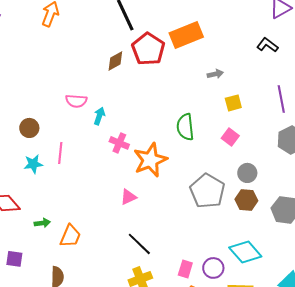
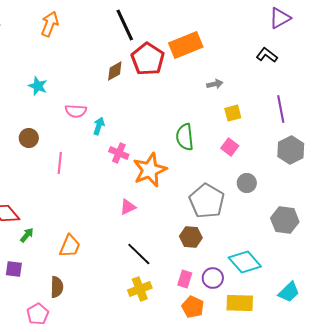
cyan star: (33, 164) -> (38, 86), moved, turned 30
brown hexagon: (246, 200) -> (191, 237), moved
green arrow: (42, 223) -> (27, 235), moved, turned -42

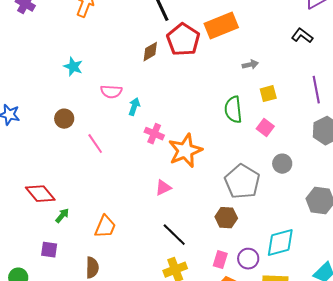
green semicircle: (185, 137) -> (233, 110), moved
pink line: (60, 163) -> (95, 144), turned -40
cyan diamond: (245, 262) -> (280, 243), turned -64

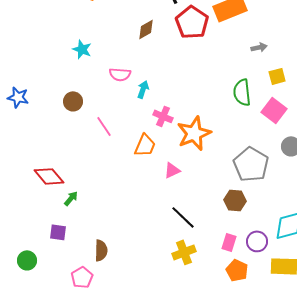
brown diamond: (150, 52) -> (146, 29), moved
pink square: (265, 128) -> (274, 110), size x1.4
orange trapezoid: (105, 227) -> (145, 145), moved

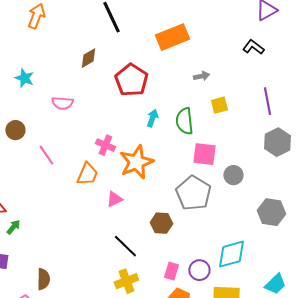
red pentagon: (192, 22) -> (131, 80), moved
cyan arrow: (143, 89) -> (152, 118), moved
pink square: (274, 110) -> (204, 154), moved, turned -30
brown hexagon: (235, 200) -> (161, 223), moved

